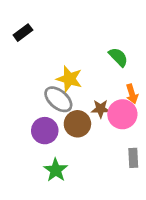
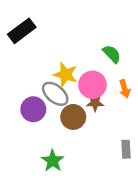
black rectangle: (23, 33) -> (22, 31), size x1.5
pink circle: (122, 114) -> (92, 85), moved
purple circle: (45, 131) -> (33, 109), moved

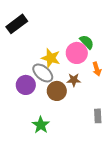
pink circle: (92, 85) -> (77, 53), moved

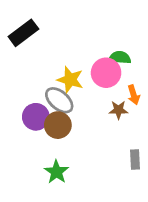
green semicircle: (87, 42) -> (120, 58), turned -42
brown star: (74, 80) -> (118, 110), moved
brown circle: (57, 91) -> (58, 125), moved

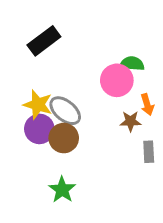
black rectangle: (23, 33) -> (44, 41), moved
yellow star: (70, 80) -> (38, 105), moved
gray rectangle: (135, 159) -> (149, 152), moved

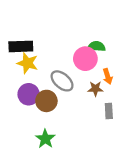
black rectangle: (44, 41) -> (21, 46), moved, turned 35
yellow star: (38, 105) -> (28, 63), moved
gray ellipse: (65, 111) -> (62, 81), moved

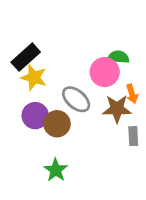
black rectangle: (21, 46) -> (26, 57), turned -40
brown star: (95, 89) -> (117, 109), size x1.5

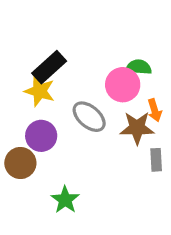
black rectangle: (26, 57) -> (49, 67), moved
brown circle: (57, 124) -> (20, 163), moved

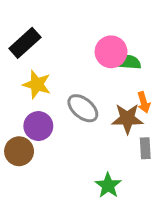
black rectangle: (49, 67) -> (25, 43), moved
pink circle: (123, 85) -> (111, 52), moved
green star: (65, 200) -> (108, 185), moved

